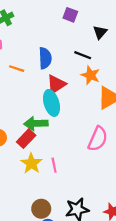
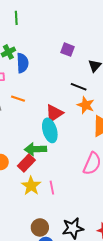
blue semicircle: (45, 58) -> (22, 63), moved

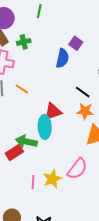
purple square: (67, 50) -> (76, 43), moved
blue semicircle: (22, 63) -> (62, 58), moved
orange star: (86, 105) -> (85, 111), turned -30
yellow star: (31, 186) -> (52, 179), moved

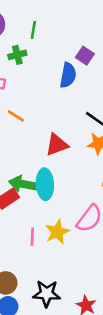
green line: (39, 11) -> (33, 30), moved
cyan ellipse: (45, 127) -> (45, 184), moved

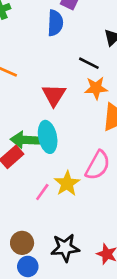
red triangle: (57, 145) -> (54, 95), turned -30
pink line: (32, 237) -> (42, 192), turned 42

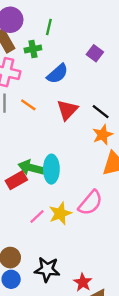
blue semicircle: (55, 23) -> (57, 74), moved, turned 35
orange star: (96, 88) -> (103, 135), turned -30
red triangle: (54, 95) -> (67, 110), moved

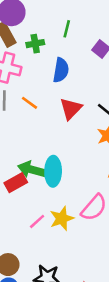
green line: (49, 27) -> (67, 29), moved
blue semicircle: (57, 74) -> (61, 70), turned -40

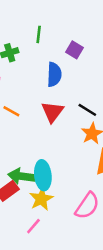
blue semicircle: (61, 70) -> (54, 75), moved
yellow star: (62, 218) -> (41, 199), moved

